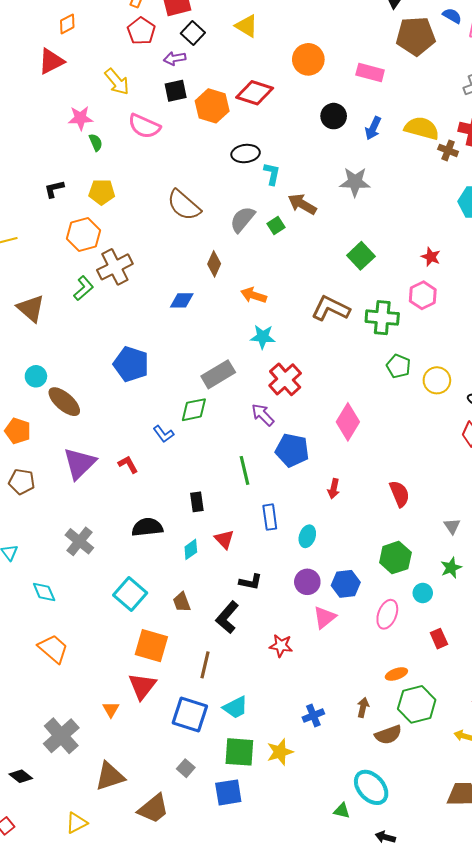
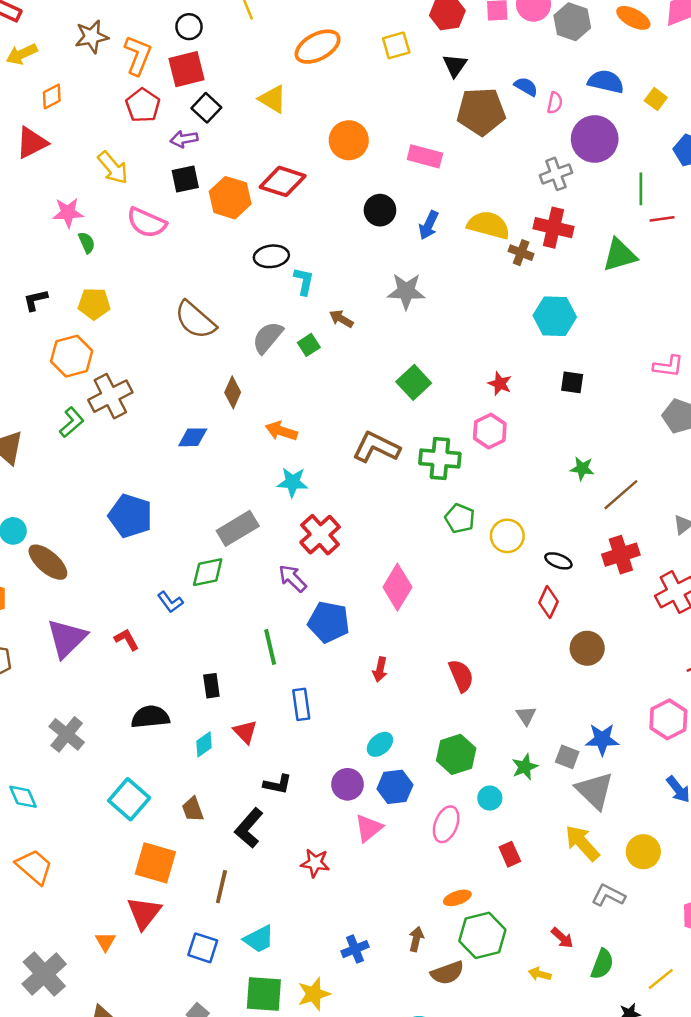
brown arrow: (302, 204) -> (341, 319), size x0.7
cyan ellipse: (307, 536) -> (380, 744), moved, turned 30
blue square: (190, 715) -> (203, 948), size x0.7

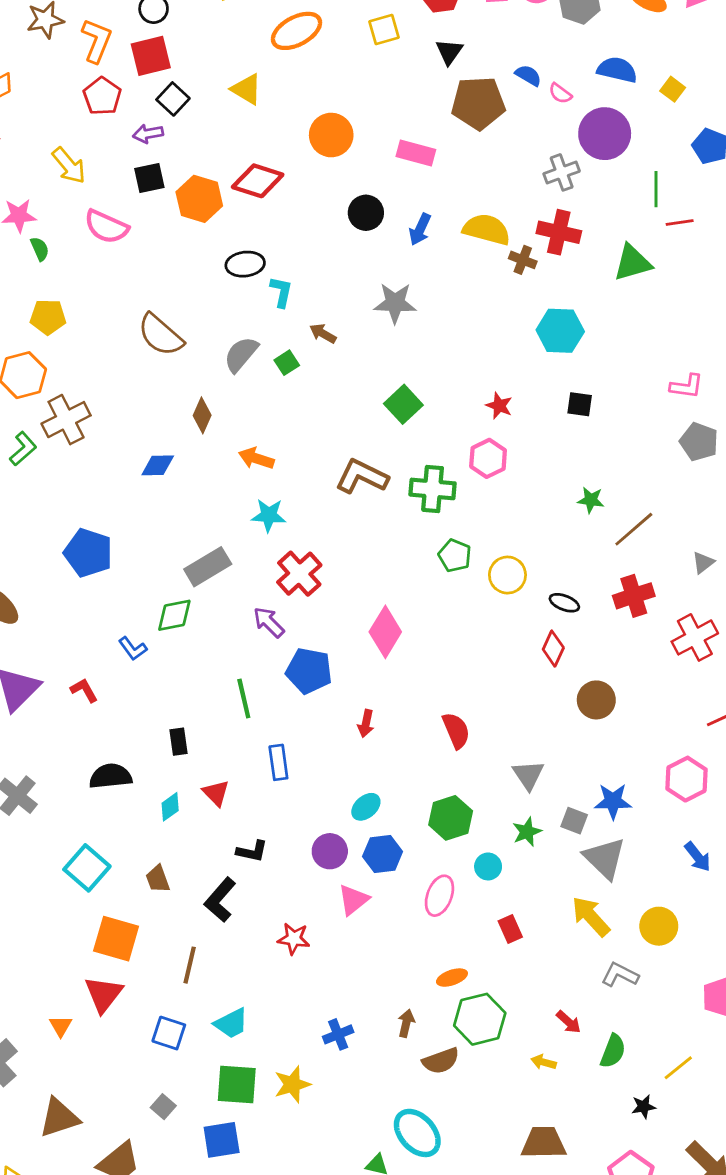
pink semicircle: (555, 103) -> (560, 93), turned 115
gray triangle: (526, 716) -> (528, 775), size x1.4

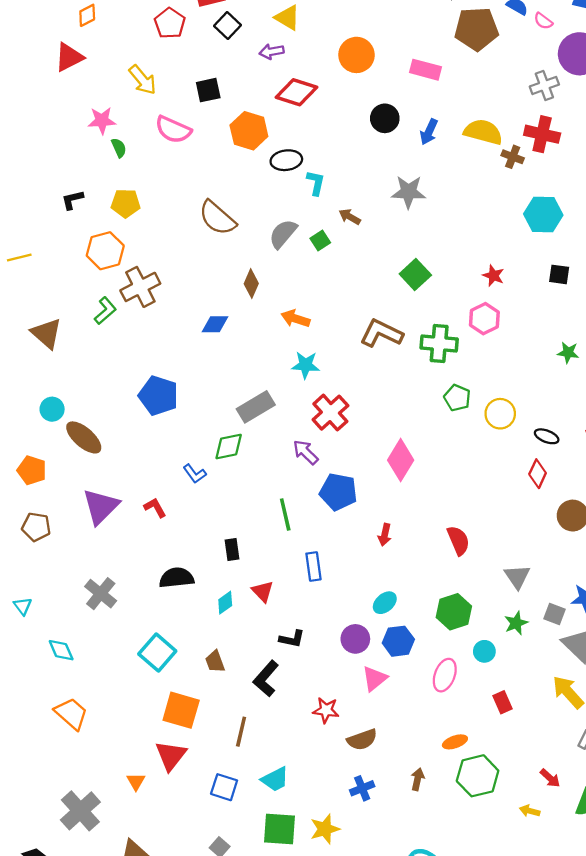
purple arrow: (148, 134) -> (272, 52), moved
orange hexagon: (199, 199) -> (249, 131), moved
brown semicircle: (441, 1061) -> (362, 740), moved

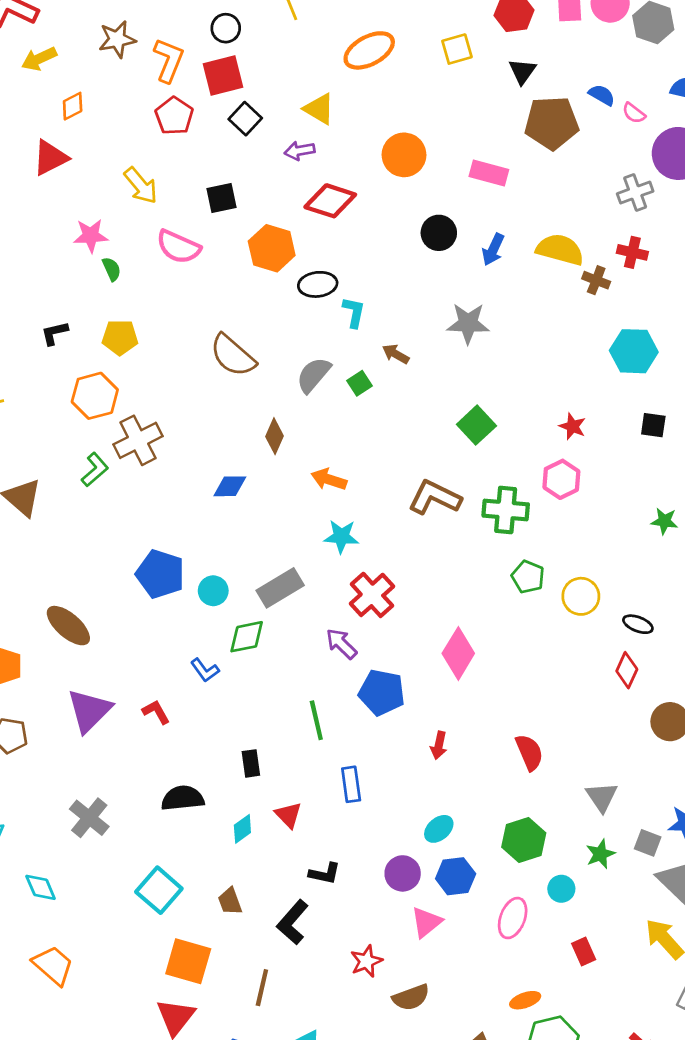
red cross: (542, 134) -> (632, 252), size x0.7
cyan circle: (52, 409) -> (213, 591), moved
red star: (326, 710) -> (366, 961), turned -30

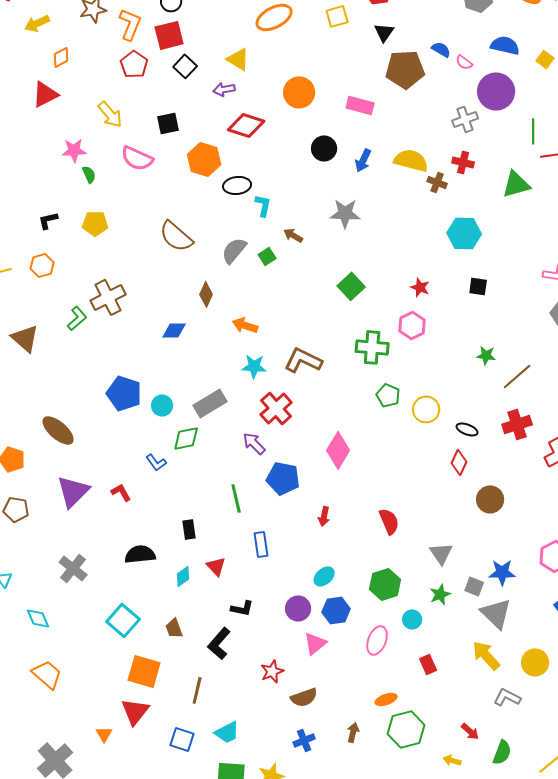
orange hexagon: (95, 396) -> (42, 265), moved, size x0.7
brown L-shape: (435, 497) -> (303, 360), moved

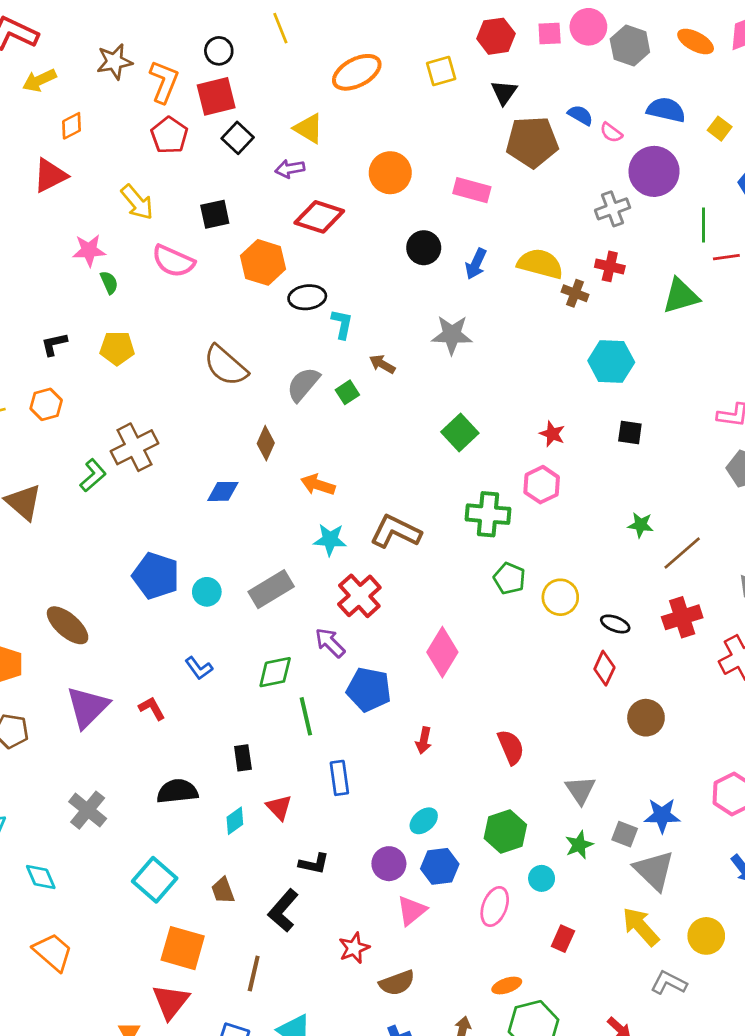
green diamond: (186, 438) -> (275, 672), moved
red rectangle: (428, 664) -> (563, 939), turned 48

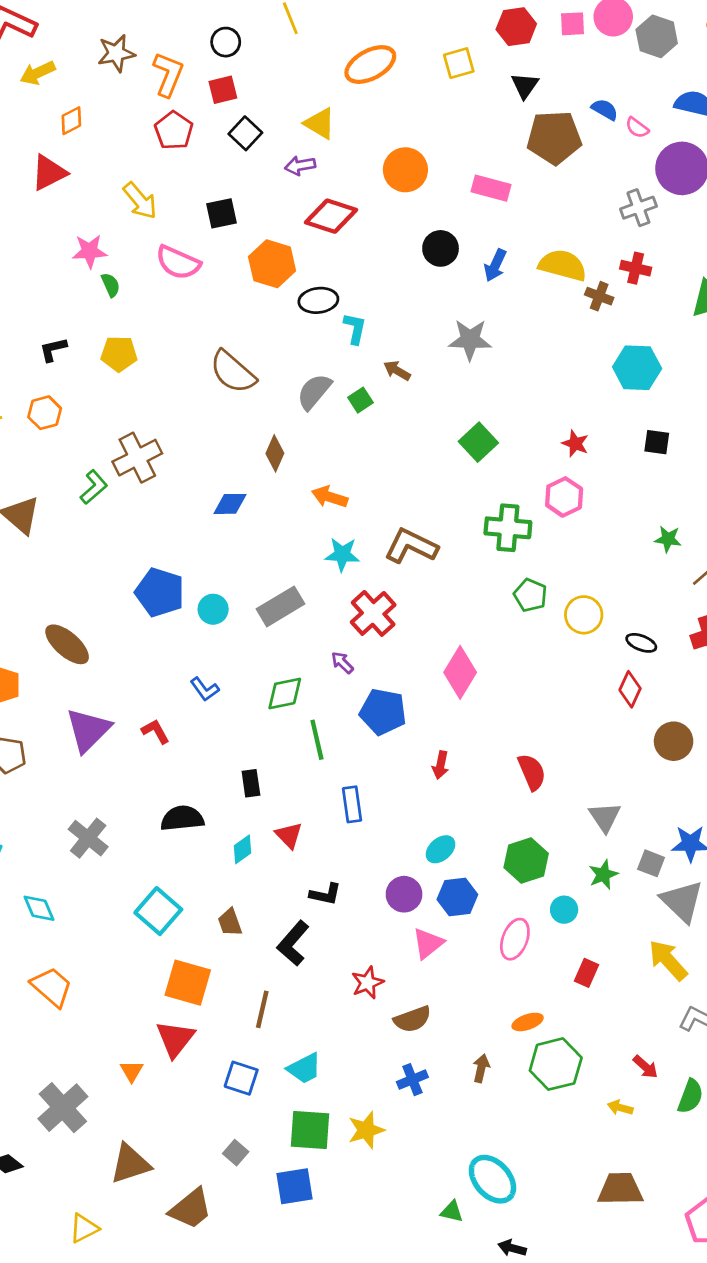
red square: (216, 96) -> (223, 90), size x0.7
purple arrow: (330, 643) -> (342, 663), size x0.7

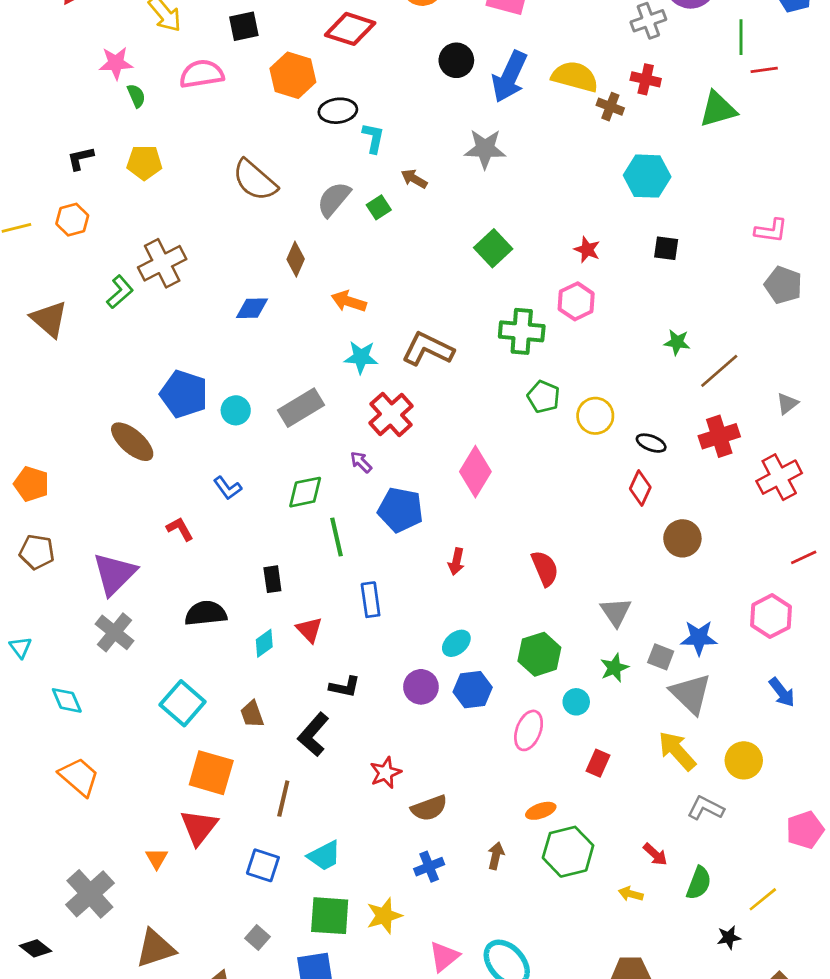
pink semicircle: (178, 262) -> (202, 74), turned 147
blue arrow: (495, 265) -> (509, 77), size x1.6
brown ellipse: (67, 644) -> (132, 442), moved
purple triangle: (88, 730) -> (114, 574), moved
pink triangle: (428, 943) -> (444, 957), moved

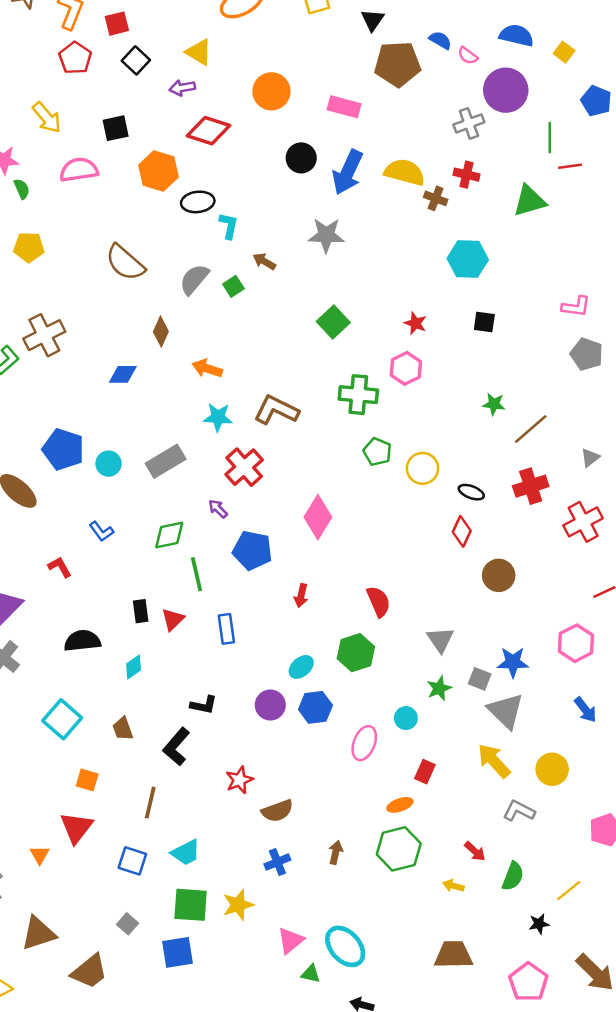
red triangle: (309, 630) -> (173, 619), moved, turned 30
green hexagon: (539, 654) -> (356, 653), moved
orange square: (211, 773) -> (87, 780), size x0.6
orange ellipse: (541, 811) -> (400, 805), moved

